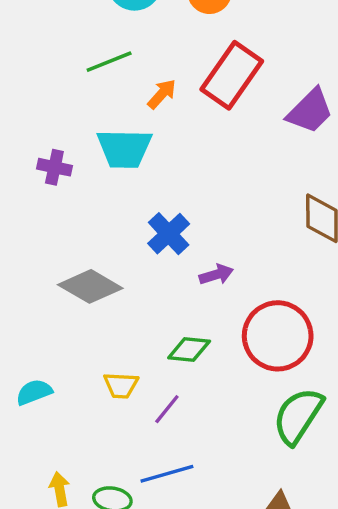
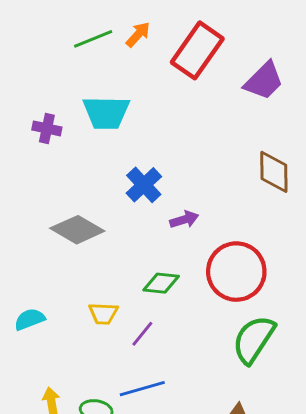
orange arrow: (162, 94) -> (138, 34), moved

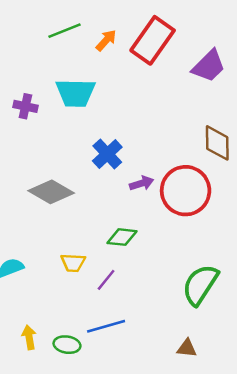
orange arrow: (138, 34) -> (106, 40), moved
red circle: (236, 272) -> (186, 191), moved

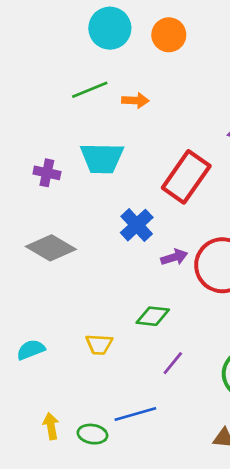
orange arrow: (106, 40) -> (135, 100), turned 50
red rectangle: (153, 40) -> (186, 177), moved
gray diamond: (51, 192) -> (51, 248), moved
purple line: (106, 280) -> (173, 363), moved

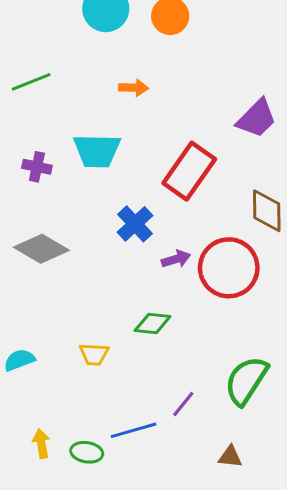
green line: (90, 90) -> (31, 82), moved
purple line: (173, 363) -> (183, 404), moved

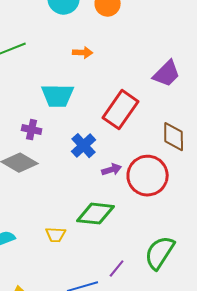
purple cross: (37, 167) -> (32, 130), moved
green diamond: (153, 323) -> (96, 214), size x1.5

